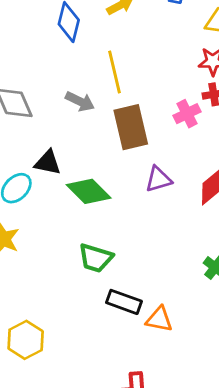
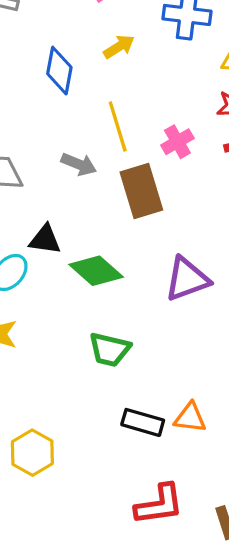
pink cross: (187, 114) -> (177, 142), moved
purple triangle: (158, 179) -> (187, 279), moved, size x1.4
black rectangle: (124, 302) -> (143, 422), moved

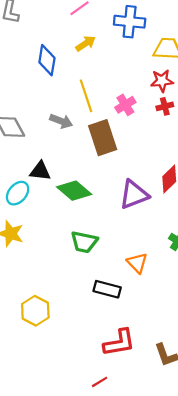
orange triangle: (190, 418) -> (137, 263), moved, turned 40

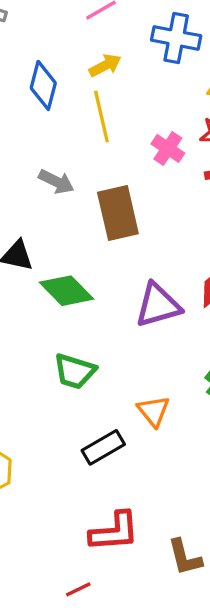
yellow line: (86, 96) -> (101, 117), moved
pink cross: (125, 105) -> (168, 148), moved, turned -30
black rectangle: (107, 289) -> (103, 447), turned -50

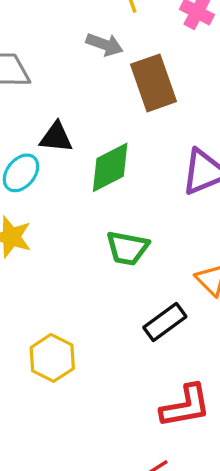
gray arrow: (56, 182) -> (104, 44), moved
green diamond: (67, 291) -> (110, 167), turned -66

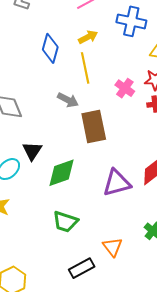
black triangle: (56, 137) -> (32, 151), turned 50

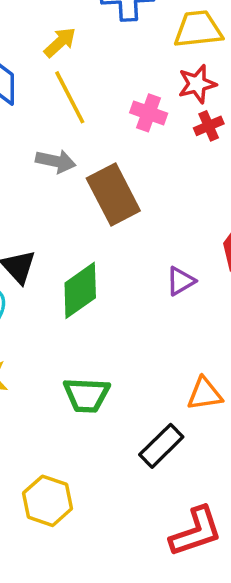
purple triangle: (117, 183) -> (181, 281), size x0.6
green trapezoid: (65, 222) -> (86, 395), moved
orange triangle: (113, 247) -> (205, 394), turned -45

